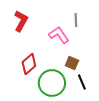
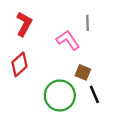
red diamond: (29, 64) -> (19, 64), moved

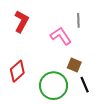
red diamond: (19, 64) -> (17, 71), moved

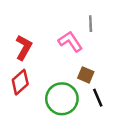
red L-shape: (21, 21) -> (24, 47), moved

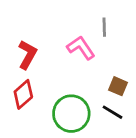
brown square: (86, 75) -> (118, 86), moved
black line: (98, 98) -> (112, 112), turned -36

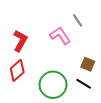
gray line: (104, 27) -> (78, 20), turned -32

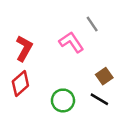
brown square: (88, 64) -> (104, 76), turned 32
green circle: (53, 85) -> (63, 100), size x0.7

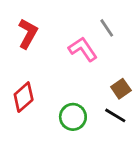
red L-shape: (24, 48) -> (28, 34), moved

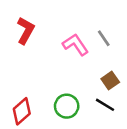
gray line: (107, 28) -> (104, 38), moved
red diamond: (24, 97) -> (22, 111), moved

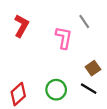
gray line: (104, 38) -> (84, 21), moved
pink L-shape: (76, 45) -> (64, 38), turned 45

